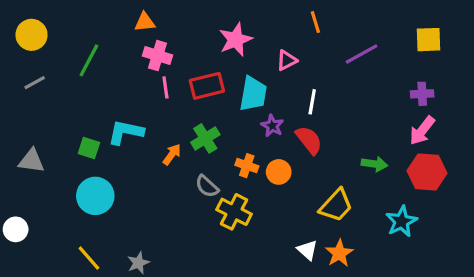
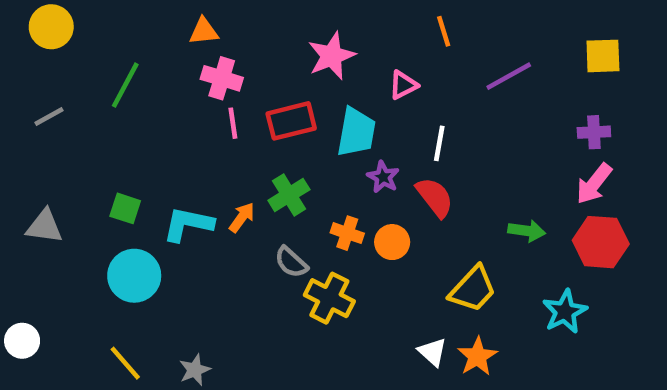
yellow circle: (32, 35) -> (51, 27), moved
cyan L-shape: (126, 132) -> (188, 224), moved
white circle: (16, 229) -> (22, 341), moved

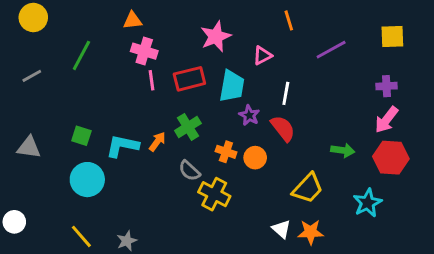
orange star: (477, 356) -> (311, 232), turned 30

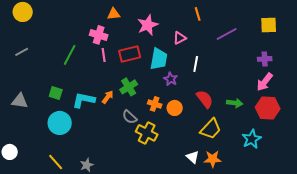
orange triangle: (133, 20) -> (114, 14), moved
green line: (81, 55) -> (70, 55), moved
red semicircle: (283, 128) -> (205, 99), moved

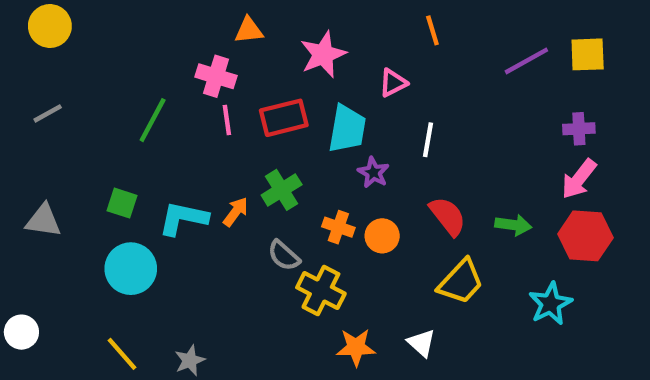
purple line: (227, 34) -> (526, 61), moved
orange star: (213, 159) -> (356, 347), moved

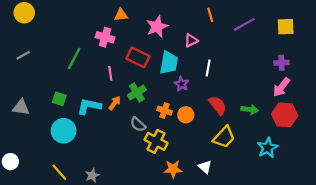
purple line: (526, 61) -> (244, 24), moved
red rectangle: (284, 118) -> (138, 57), turned 40
pink line: (227, 120) -> (110, 73), moved

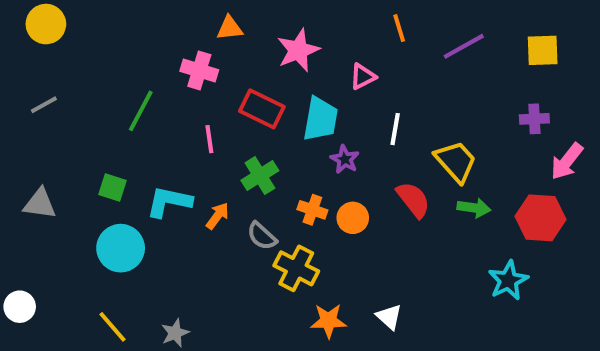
pink arrow: (281, 87) -> (567, 161), moved
orange arrow: (115, 103) -> (217, 216), moved
yellow trapezoid: (224, 137) -> (456, 161), moved, turned -85

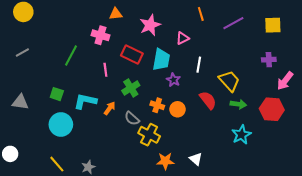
cyan star: (508, 280) -> (241, 135), moved

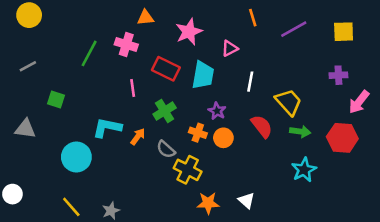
green line: (71, 56) -> (89, 53), moved
purple star: (173, 80) -> (217, 111), moved
green square: (57, 94) -> (56, 99), moved

